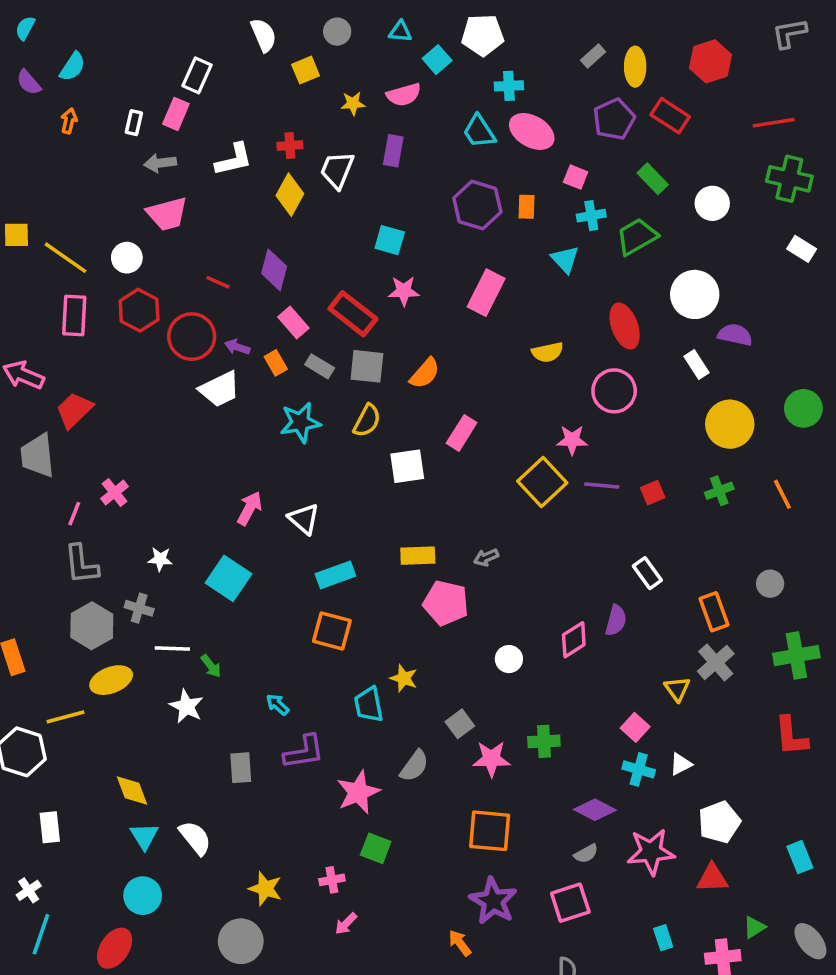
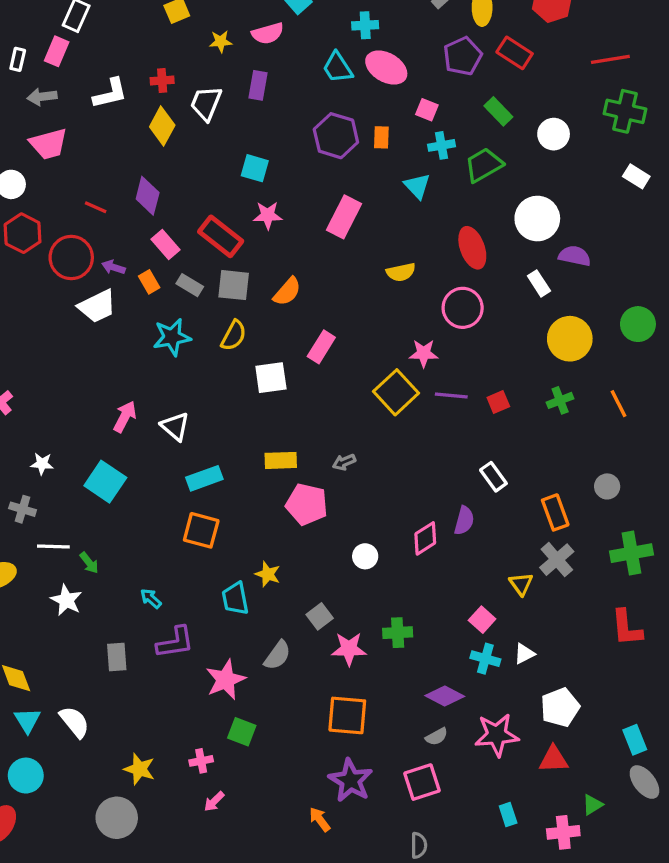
gray ellipse: (810, 941) -> (644, 782), moved

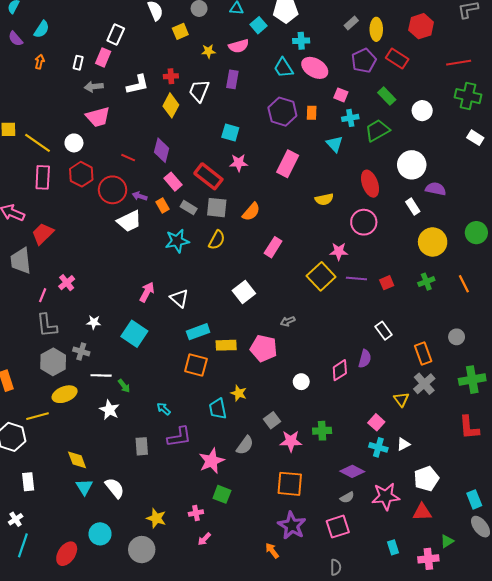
white square: (271, 378) -> (244, 292), moved, turned -30
yellow rectangle: (281, 460) -> (226, 345), moved
cyan circle: (26, 776) -> (100, 534), moved

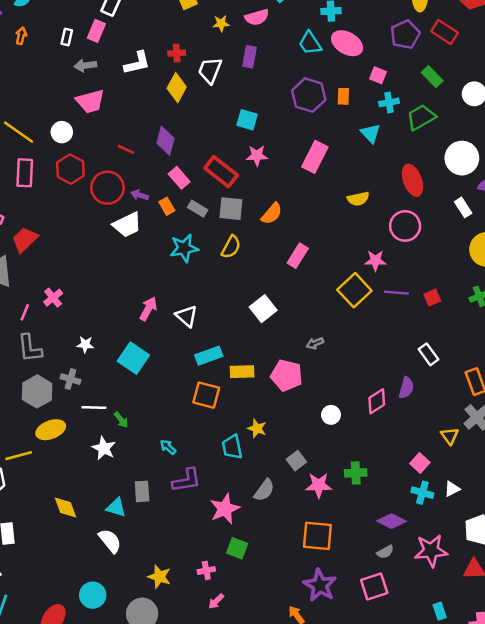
cyan triangle: (84, 487) -> (116, 507), moved, turned -42

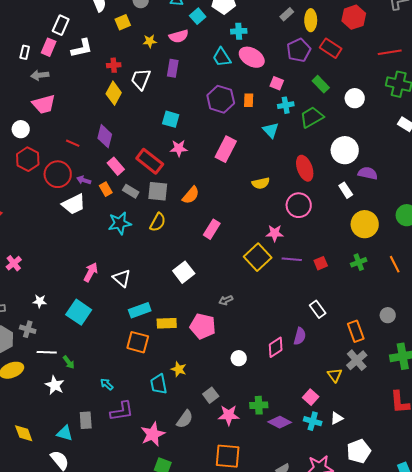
white L-shape: (137, 63) -> (82, 48), moved
purple diamond: (391, 521) -> (280, 422), moved

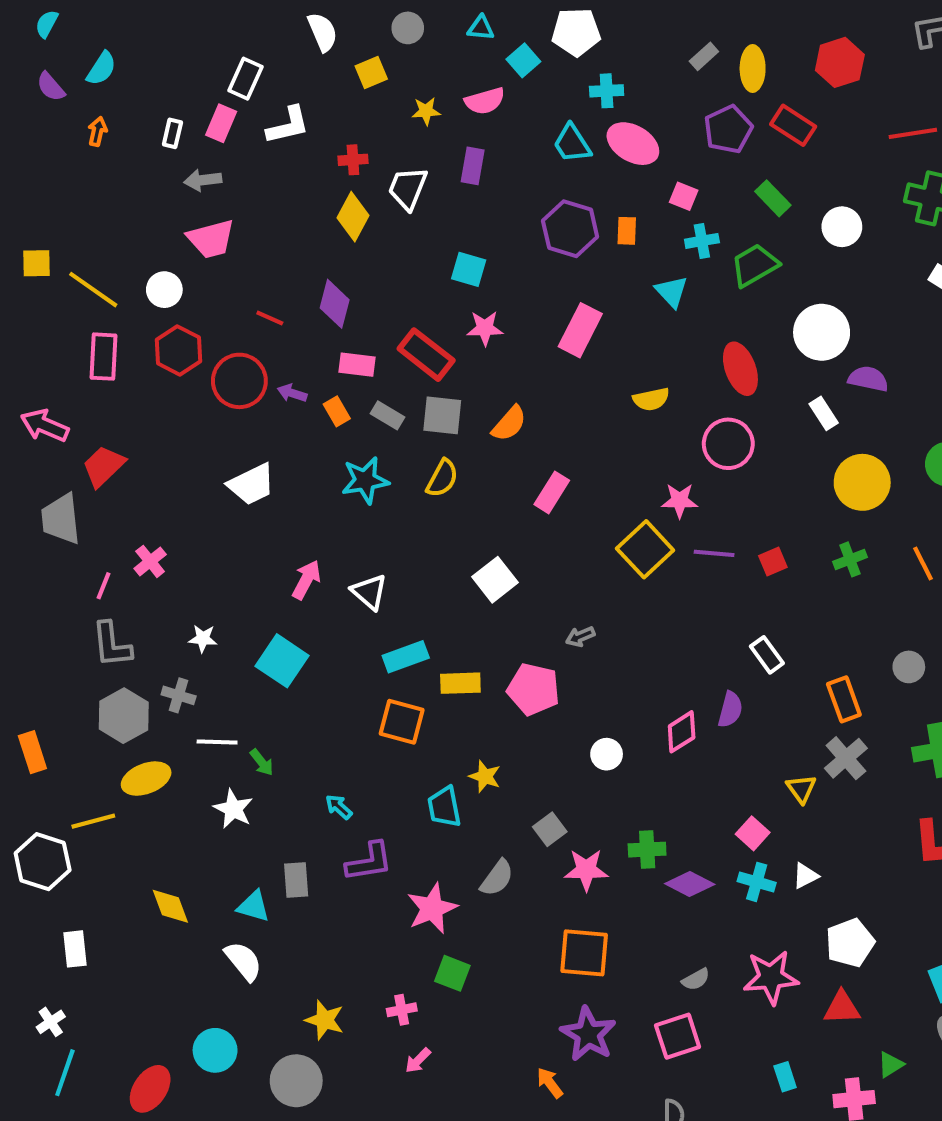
pink rectangle: (116, 166) -> (357, 365), turned -42
white trapezoid: (74, 204) -> (252, 484), moved

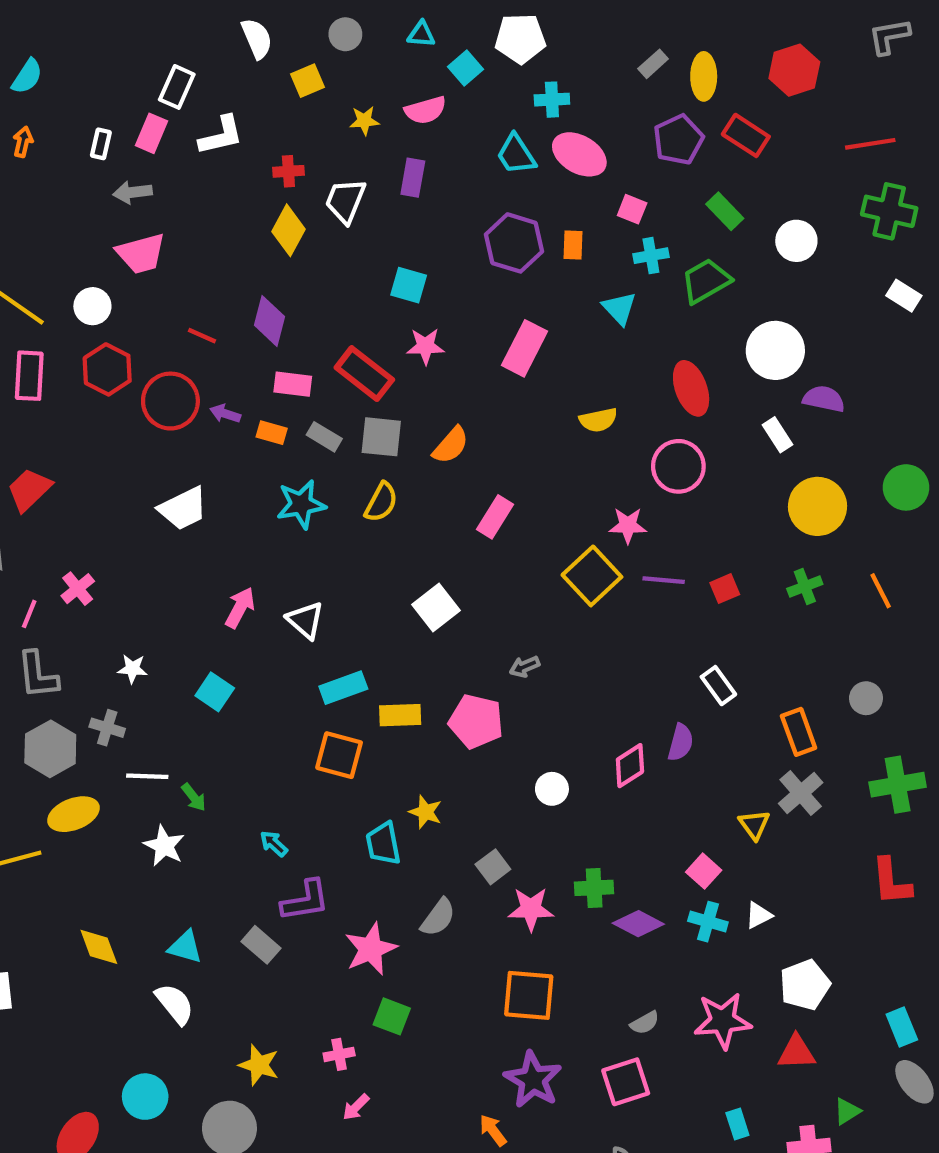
orange rectangle: (337, 411) -> (272, 433), turned -44
cyan square: (282, 661) -> (215, 692), size x0.7
gray rectangle: (296, 880) -> (261, 945), moved, turned -45

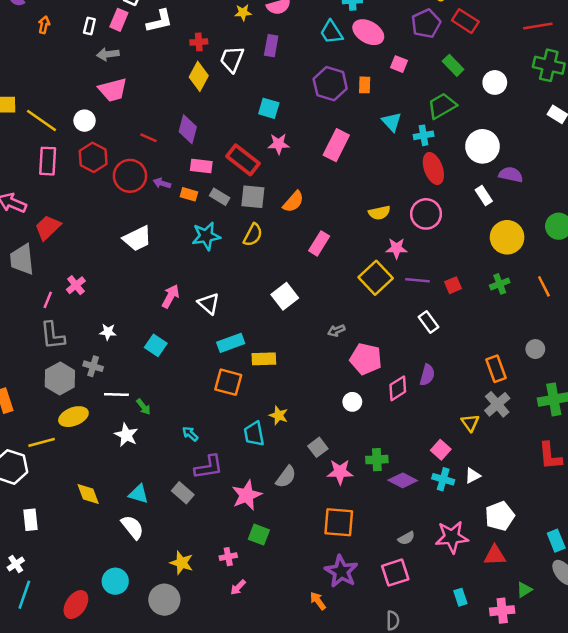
cyan cross: (651, 256) -> (424, 135), moved
yellow semicircle: (598, 420) -> (379, 213), moved
white rectangle: (718, 686) -> (428, 322), moved
pink pentagon: (476, 721) -> (366, 359), moved

